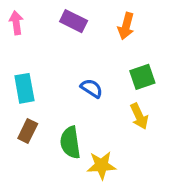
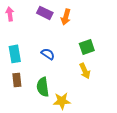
orange arrow: (126, 26) -> (66, 17), moved
blue semicircle: (92, 88) -> (48, 54), moved
brown rectangle: (28, 131) -> (17, 80), turned -32

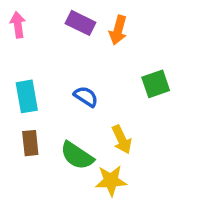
yellow arrow: (85, 71) -> (122, 139), moved
green semicircle: (43, 87) -> (77, 156), turned -48

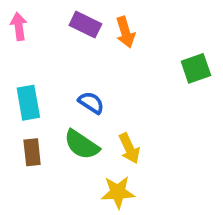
orange arrow: (118, 30) -> (125, 32), turned -32
green square: (156, 84) -> (196, 68), moved
green semicircle: (77, 156) -> (82, 145), moved

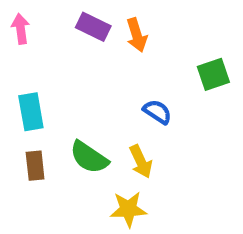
blue semicircle: (91, 103) -> (157, 112), moved

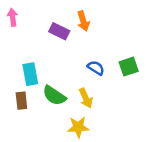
purple rectangle: (93, 27) -> (59, 31), moved
green square: (213, 74) -> (129, 67), moved
cyan rectangle: (31, 112) -> (30, 74), moved

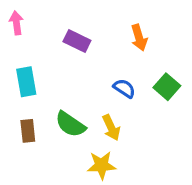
orange arrow: (83, 21) -> (139, 38), moved
green square: (129, 67) -> (167, 87), turned -30
cyan rectangle: (30, 74) -> (26, 82), moved

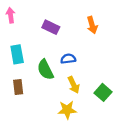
green square: (167, 87) -> (103, 92), moved
blue semicircle: (124, 88) -> (68, 59), moved, turned -40
green semicircle: (70, 124) -> (45, 70), moved, turned 30

